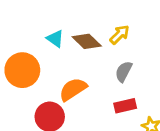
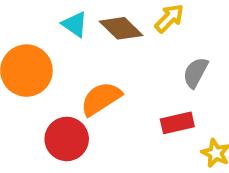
gray semicircle: (124, 71) -> (195, 73), moved

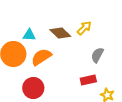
cyan triangle: (75, 24) -> (29, 35), moved, turned -32
orange semicircle: (101, 99) -> (41, 57), moved

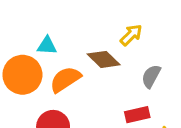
brown diamond: (60, 33) -> (104, 59), moved

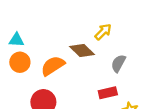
cyan triangle: (47, 46) -> (16, 40), moved
orange circle: (22, 75) -> (20, 62), size x0.7

